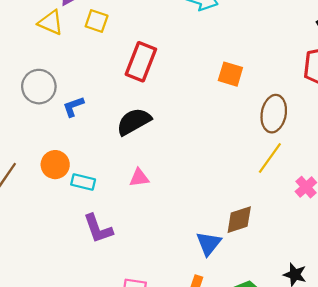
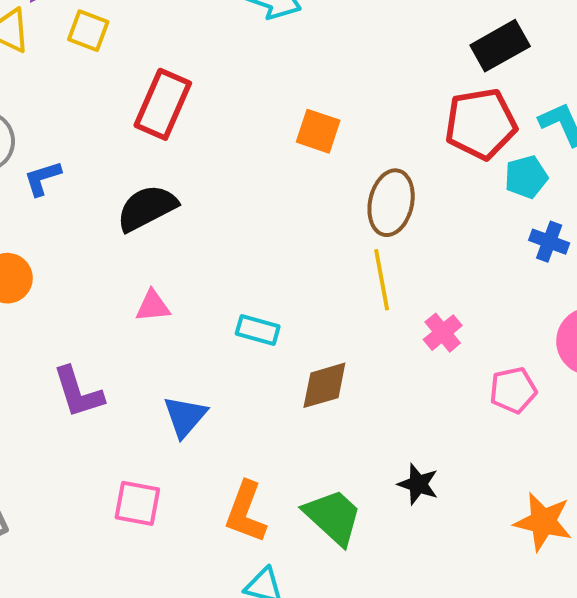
yellow line: (270, 158) -> (382, 280), turned -48
cyan rectangle: (83, 182) -> (258, 330), moved
blue triangle: (209, 243) -> (185, 416), moved

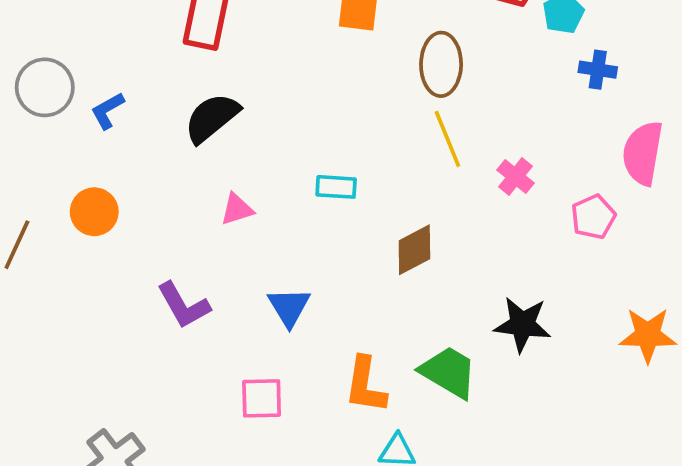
cyan rectangle: (258, 330) -> (336, 187), moved
black star: (418, 484) -> (522, 324), size x1.4

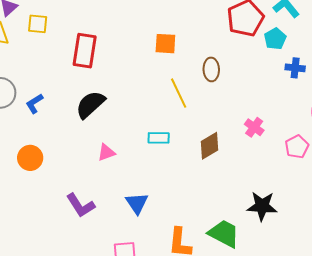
brown ellipse: (441, 64) -> (211, 69), size x0.7
yellow line: (447, 139) -> (179, 93), moved
brown diamond: (414, 250) -> (210, 146), moved

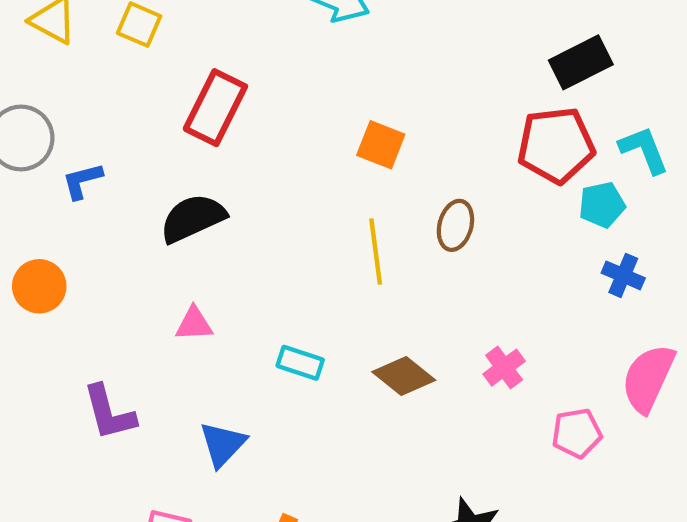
cyan rectangle: (159, 138) -> (300, 363), moved
brown diamond: (210, 146) -> (404, 376), turned 52

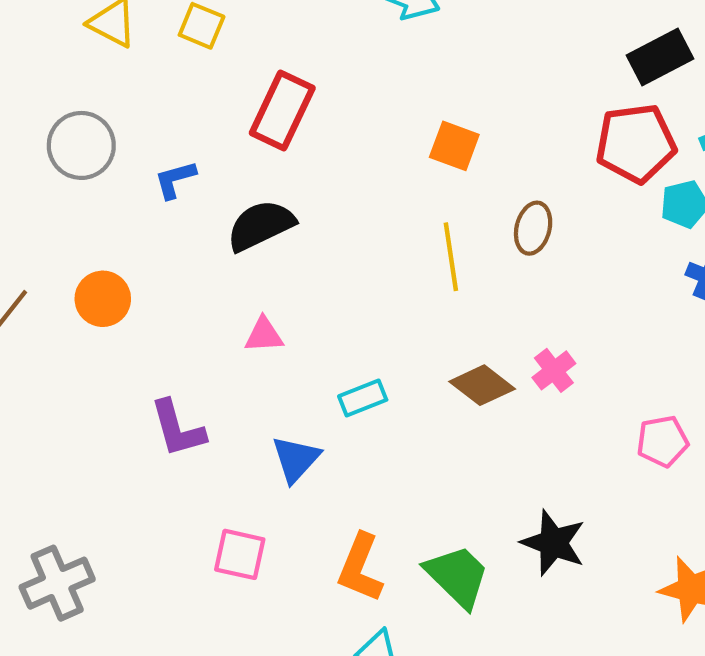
blue L-shape: (82, 181) -> (175, 179), moved
cyan rectangle: (300, 363) -> (363, 398), moved, turned -39
pink cross: (504, 368) -> (554, 370), moved

